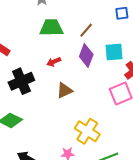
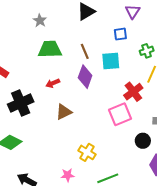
brown line: (86, 30) -> (85, 51), turned -63
cyan square: (114, 52) -> (111, 61), moved
yellow cross: (87, 131) -> (87, 152), size x0.7

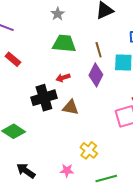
black cross: (21, 103) -> (44, 98), moved
brown triangle: (64, 112) -> (71, 107), turned 30

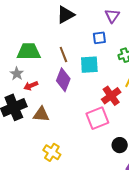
gray star: (58, 14) -> (17, 74), moved
yellow cross: (89, 150) -> (52, 152), moved

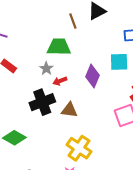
brown line: (63, 54) -> (73, 21), moved
yellow cross: (52, 152) -> (79, 148), size x1.4

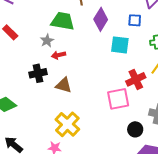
purple diamond: (93, 76) -> (101, 19), moved
black cross: (42, 102) -> (38, 73), size x0.7

